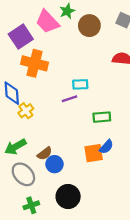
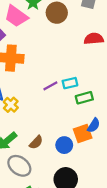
cyan rectangle: (80, 84) -> (70, 83), moved
blue circle: (54, 164) -> (64, 145), moved

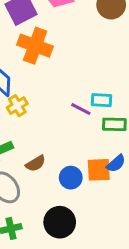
purple line: (50, 86) -> (81, 109), moved, turned 40

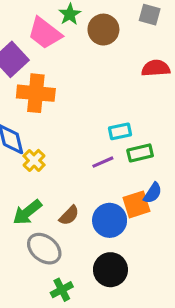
purple line: (81, 109) -> (103, 162), moved, turned -36
blue circle: (71, 178) -> (110, 220), size x1.4

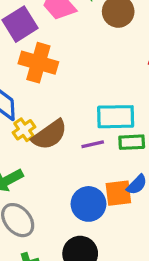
cyan rectangle: (120, 131) -> (116, 117), size x1.6
brown semicircle: (69, 215) -> (50, 135), moved, size x1.6

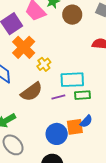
orange cross: (38, 63) -> (24, 47), turned 30
yellow cross: (24, 130) -> (44, 64), moved

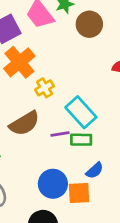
cyan rectangle: (72, 80) -> (81, 112), turned 45
green rectangle: (82, 95) -> (81, 140), moved
orange square: (75, 127) -> (79, 193), moved

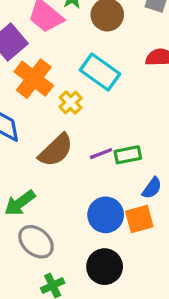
cyan rectangle: (81, 112) -> (100, 72), moved

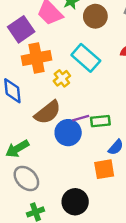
orange cross: (34, 79) -> (37, 58), turned 36
blue circle: (106, 215) -> (68, 133), moved

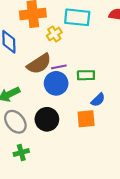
cyan rectangle: (86, 58) -> (77, 17), turned -40
purple line: (81, 118) -> (59, 67), moved
black circle: (75, 202) -> (47, 119), moved

